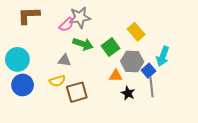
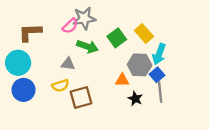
brown L-shape: (29, 15) -> (30, 32), moved
green square: (111, 47) -> (117, 38), moved
cyan arrow: (163, 56) -> (159, 54), moved

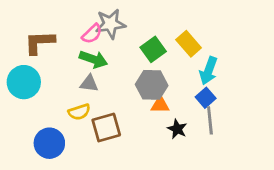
green arrow: (87, 46) -> (93, 59), moved
gray hexagon: (140, 65) -> (152, 85), moved
blue circle: (24, 90) -> (49, 143), moved

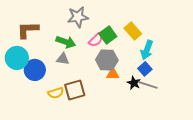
pink semicircle: (92, 34) -> (96, 40), moved
yellow semicircle: (79, 112) -> (56, 93), moved
gray line: (210, 120) -> (148, 85), turned -66
black star: (177, 129) -> (134, 83), moved
blue circle: (49, 143) -> (35, 70), moved

